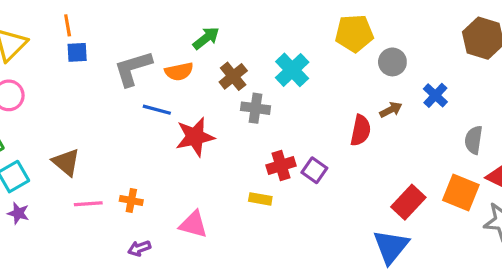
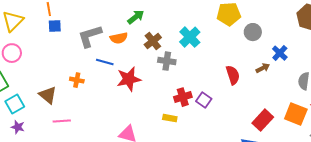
brown arrow: (391, 110) -> (263, 68), moved
red semicircle: (361, 130) -> (233, 75), turned -30
orange cross: (131, 200) -> (77, 80), moved

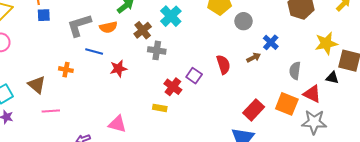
cyan cross: (190, 37) -> (171, 16), moved
red star: (129, 79) -> (118, 69), size x0.7
red cross: (183, 97) -> (173, 87), turned -36
purple square: (204, 100) -> (194, 76), moved

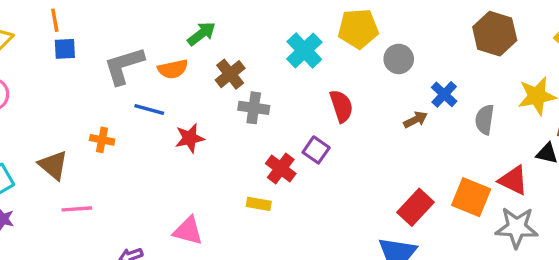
cyan cross: (171, 16) -> (304, 50), moved
red semicircle: (223, 65) -> (341, 106), moved
gray semicircle: (295, 71) -> (485, 120), moved

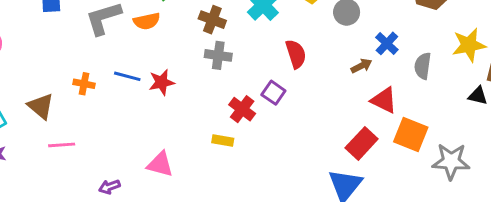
brown cross: (230, 74) -> (212, 20), moved, turned -30
blue line: (149, 109) -> (127, 76), moved
red triangle: (513, 180) -> (384, 100), moved

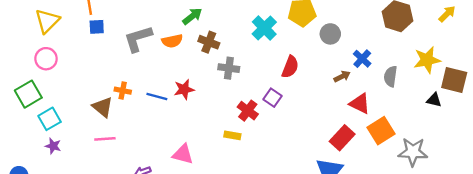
brown cross: (212, 20) -> (209, 42), moved
red semicircle: (296, 54) -> (290, 67), turned 40
blue line: (127, 76) -> (157, 96), moved
brown triangle: (41, 106) -> (103, 107), moved
orange square: (411, 134) -> (381, 131), turned 36

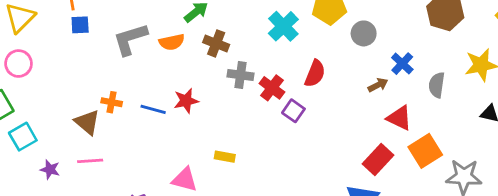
red cross: (248, 111) -> (272, 88), moved
yellow rectangle: (232, 135) -> (225, 157), moved
purple star: (53, 146) -> (50, 169), moved

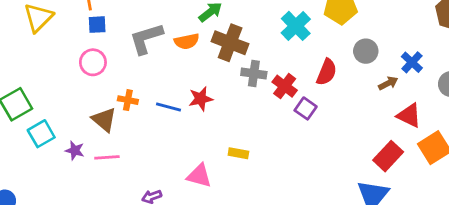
gray circle: (364, 33) -> (366, 51), moved
brown cross: (216, 43) -> (230, 43), size x1.4
pink circle: (19, 64) -> (93, 62), moved
purple star: (50, 169) -> (75, 150), moved

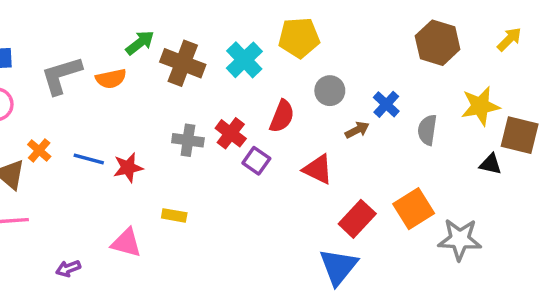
brown cross: (230, 43) -> (183, 63), moved
gray cross: (254, 73) -> (188, 140), moved
red star: (201, 99) -> (128, 168), moved
orange cross: (128, 100) -> (39, 150), turned 30
red triangle: (409, 115) -> (318, 169), moved

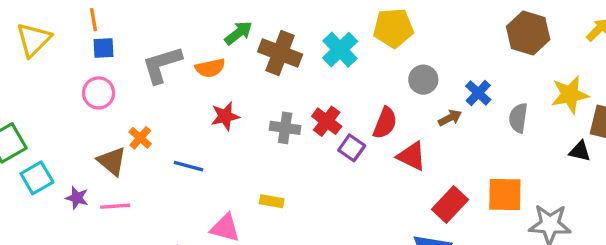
red semicircle: (282, 116) -> (385, 123), moved
blue line: (89, 159) -> (188, 166), moved
red star: (128, 168) -> (225, 116), moved
orange square: (414, 209) -> (505, 195), turned 33

